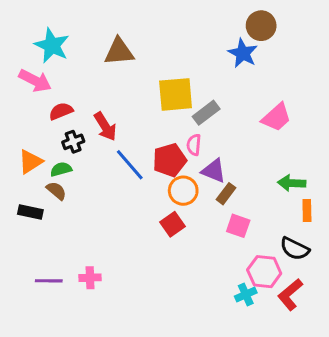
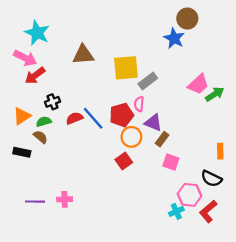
brown triangle: (119, 52) -> (83, 55), moved
red semicircle: (61, 111) -> (74, 118), moved
red arrow: (105, 126) -> (35, 76), moved, turned 85
green arrow: (292, 183) -> (215, 94), moved, turned 144

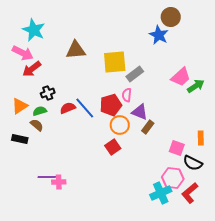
pink square: (171, 162) -> (177, 148), moved
purple line: (35, 202) -> (47, 177), moved
cyan cross: (176, 211) -> (161, 193), size x1.5

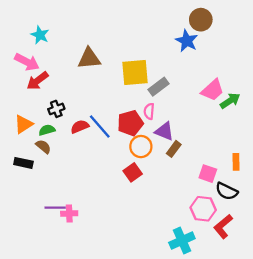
cyan star: (34, 30) -> (40, 35), size x0.7
cyan cross: (161, 193) -> (182, 240), moved

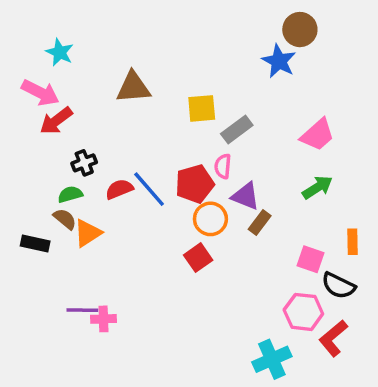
yellow square: (135, 73) -> (202, 108), size x0.7
green arrow: (230, 101) -> (317, 187), moved
orange triangle: (23, 124) -> (88, 233), moved

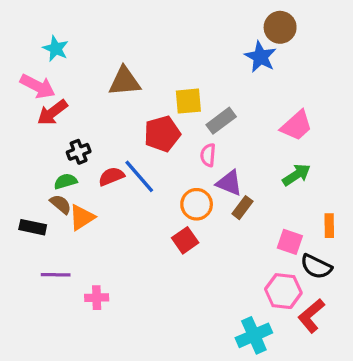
red pentagon: (195, 184) -> (162, 134), moved
purple line: (82, 310) -> (56, 275), moved

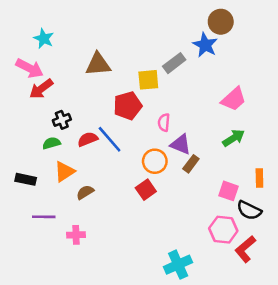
gray rectangle: (221, 121) -> (174, 63), moved
brown semicircle: (61, 204) -> (85, 192), moved, turned -72
cyan cross: (254, 335) -> (178, 265), moved

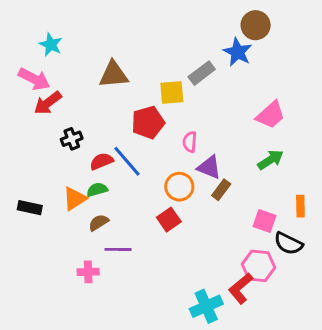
green semicircle: (51, 143) -> (97, 190), moved
purple line: (44, 217) -> (118, 249), moved
red L-shape: (245, 249) -> (241, 288), moved

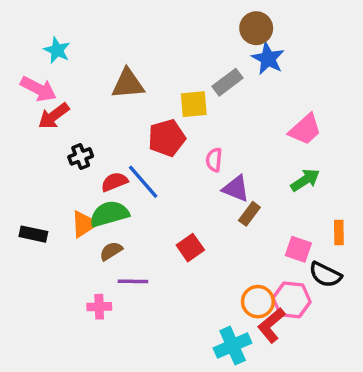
brown circle: (256, 25) -> (256, 28), moved
orange circle: (179, 187) -> (258, 302), moved
green semicircle: (97, 190) -> (109, 214), size x1.6

